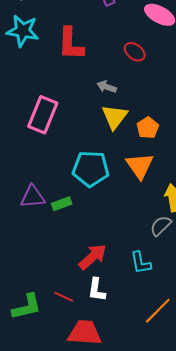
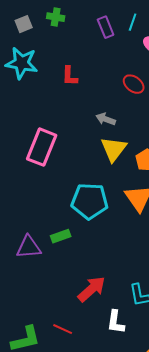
red L-shape: (71, 44) -> (70, 76), size x0.6
purple triangle: (33, 197) -> (29, 247), moved
white L-shape: (97, 290) -> (116, 322), moved

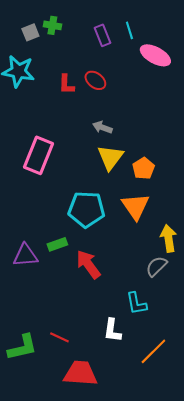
cyan line: (133, 22) -> (129, 30), turned -36
gray square: (24, 24) -> (30, 32), moved
red ellipse: (134, 84) -> (95, 80), moved
red arrow: (92, 289) -> (88, 264), moved, turned -84

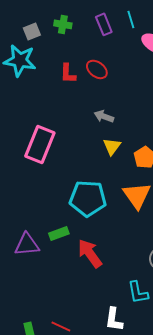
green cross: (52, 25) -> (63, 24), moved
gray square: (30, 32) -> (32, 31), moved
yellow triangle: (110, 157) -> (112, 146), size x0.7

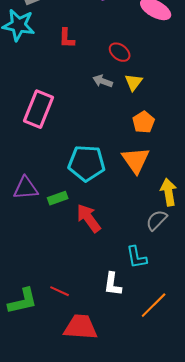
red ellipse: (97, 69) -> (120, 52), moved
yellow triangle: (112, 146) -> (134, 82), moved
purple triangle: (27, 244) -> (26, 188), moved

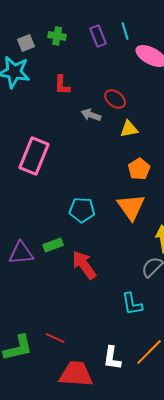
gray arrow: (103, 81) -> (91, 115), moved
yellow triangle: (134, 82) -> (129, 129), turned 42
cyan pentagon: (87, 163) -> (82, 210), size x0.7
purple triangle: (26, 188) -> (21, 253), moved
white L-shape: (113, 284) -> (112, 358), moved

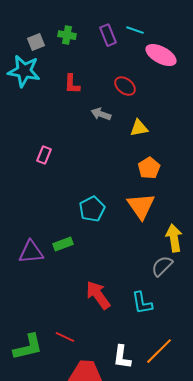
cyan line: (125, 31) -> (135, 30), turned -54
red ellipse: (115, 99) -> (125, 86), moved
pink rectangle: (34, 156) -> (44, 155), size x0.5
cyan pentagon: (82, 210) -> (92, 209), turned -30
red arrow: (84, 265) -> (98, 295), moved

